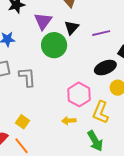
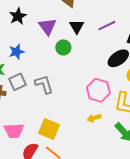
green circle: (54, 45) -> (63, 47), size x0.6
yellow square: (23, 122) -> (49, 129), size x1.5

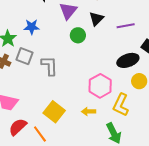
gray square: (18, 82) -> (25, 56), turned 30
yellow square: (49, 129) -> (54, 112), moved

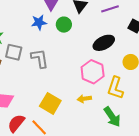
blue star: (32, 27) -> (39, 22), moved
black ellipse: (128, 60) -> (104, 43), moved

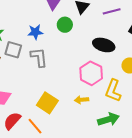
blue star: (39, 22) -> (35, 32), moved
black ellipse: (104, 43) -> (104, 45), turned 40
green arrow: (112, 117) -> (108, 119), turned -75

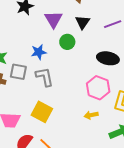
yellow square: (47, 103) -> (42, 112), moved

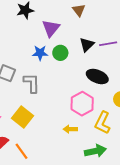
black triangle: (83, 22) -> (87, 45), moved
blue star: (39, 52) -> (40, 53), moved

